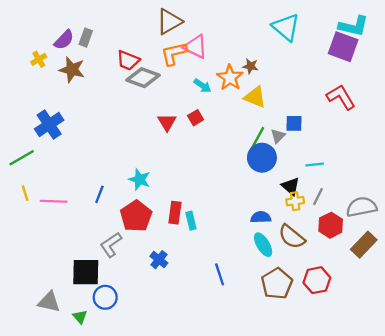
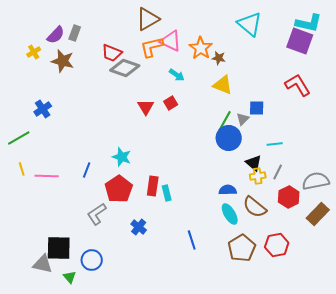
orange star: (230, 78) -> (201, 48), moved
blue cross: (49, 125) -> (43, 109), size x0.7
black square: (86, 272) -> (59, 248), moved

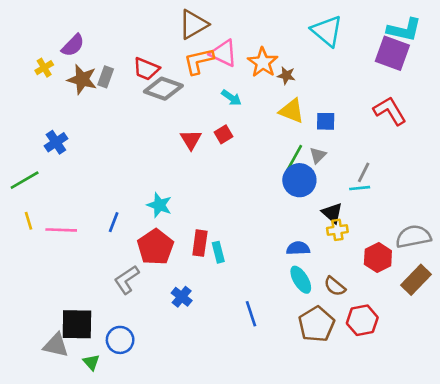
gray rectangle: (75, 33) -> (106, 77), moved
blue square: (257, 108) -> (326, 121), moved
gray line: (278, 172) -> (364, 172), moved
brown semicircle: (255, 207) -> (335, 286), moved, size x0.7

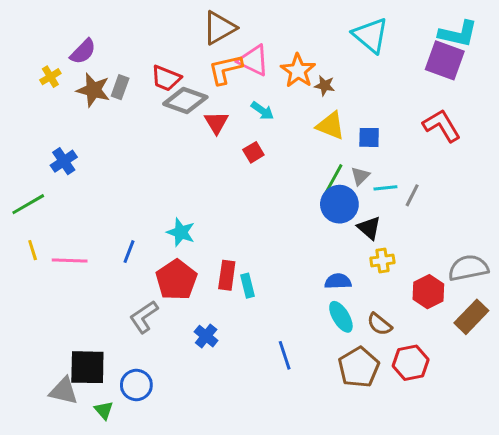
red triangle: (191, 140) -> (216, 123), moved
cyan line: (360, 188) -> (385, 188), moved
black triangle: (332, 213) -> (369, 228), moved

